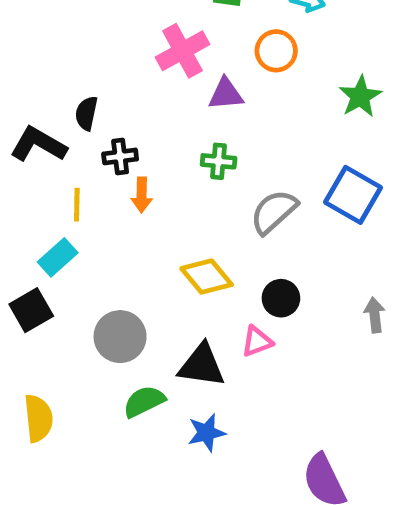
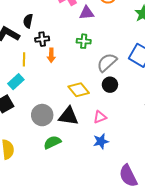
black circle: (281, 298) -> (110, 85), moved
black triangle: (202, 365) -> (68, 116), moved
blue star: (207, 433) -> (101, 141), moved

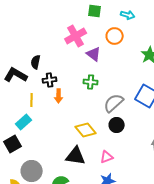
purple triangle: (87, 13) -> (94, 54), turned 42
gray circle: (42, 115) -> (32, 171), moved

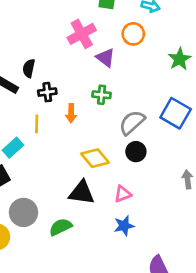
orange arrow: (59, 96) -> (71, 113), moved
yellow line: (32, 100) -> (37, 124), moved

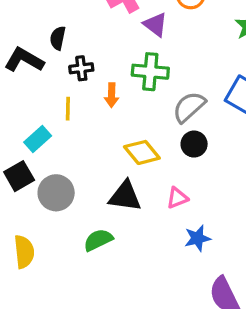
green cross: (102, 95) -> (150, 72), size x1.5
gray circle: (23, 212) -> (56, 193), moved
blue star: (124, 226) -> (197, 238), moved

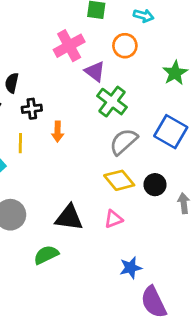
green cross: (150, 72) -> (112, 102), moved, turned 32
black circle: (194, 144) -> (155, 185), moved
yellow diamond: (142, 152) -> (119, 180), moved
blue star: (197, 238) -> (131, 268), moved

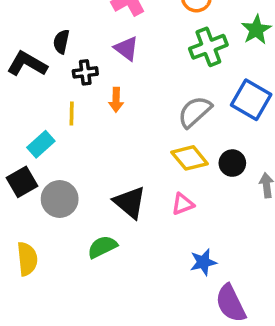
purple triangle: (95, 71) -> (126, 48), moved
green cross: (112, 102) -> (208, 47), moved, turned 32
black triangle: (69, 218) -> (130, 202), turned 32

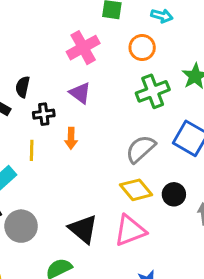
pink triangle: (183, 204) -> (130, 231), size x1.6

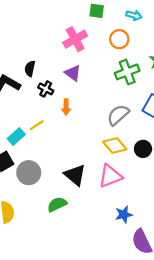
black cross: (44, 114) -> (46, 89), turned 35
yellow line: (32, 150) -> (37, 125), moved, turned 56

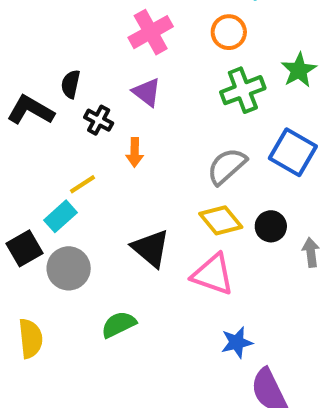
cyan rectangle: (16, 136) -> (61, 216), moved
black triangle: (75, 175) -> (151, 248), moved
pink triangle: (110, 176) -> (213, 274), turned 40

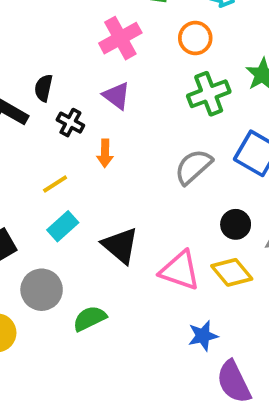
cyan rectangle: (61, 216) -> (63, 226), moved
yellow diamond: (221, 220) -> (232, 272), moved
gray circle: (69, 268) -> (42, 290), moved

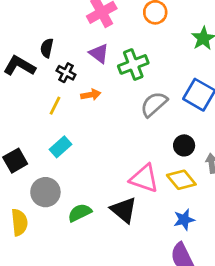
green cross: (209, 94) -> (133, 64), moved
orange arrow: (105, 153) -> (91, 95), turned -102
yellow line: (55, 184) -> (55, 106), moved, turned -30
black triangle: (120, 245) -> (124, 210), moved
blue star: (203, 336) -> (184, 220), moved

